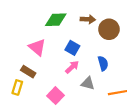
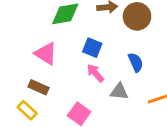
pink arrow: (72, 67) -> (95, 73), turned -80
yellow rectangle: (17, 87) -> (27, 110), turned -56

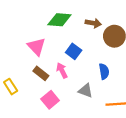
pink arrow: (95, 73) -> (62, 70), moved
brown rectangle: (39, 87) -> (41, 73), moved

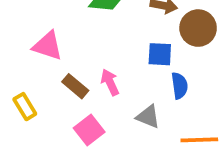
pink triangle: (36, 47) -> (48, 46), moved, turned -30
blue square: (74, 51) -> (160, 54), moved, turned -35

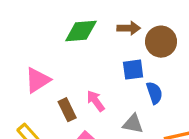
pink triangle: (48, 46) -> (38, 80), turned -40
brown rectangle: (75, 86) -> (67, 110), turned 35

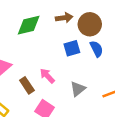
blue semicircle: (154, 93) -> (96, 49), moved
gray triangle: (133, 124) -> (78, 89), turned -42

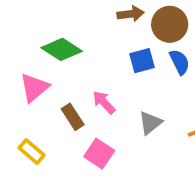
green diamond: (29, 25) -> (62, 49), moved, turned 45

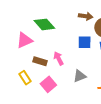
brown rectangle: (73, 117) -> (40, 61), turned -56
yellow rectangle: (32, 152) -> (25, 78), moved

